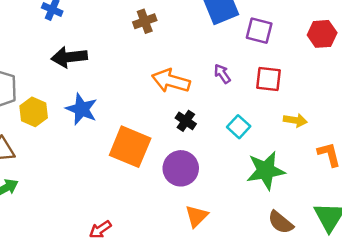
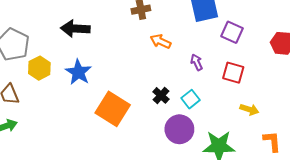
orange arrow: (171, 81) -> (161, 41), moved, size x0.7
cyan square: (239, 127) -> (190, 99), moved
purple circle: (181, 168) -> (179, 129), moved

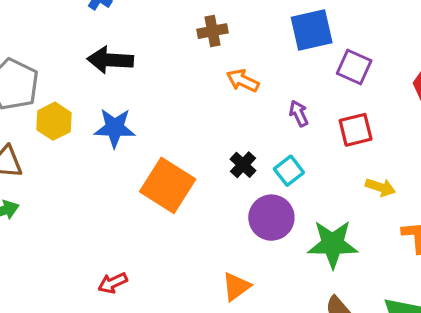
blue star: (78, 72) -> (115, 128), turned -30
red square: (233, 73) -> (356, 130), turned -30

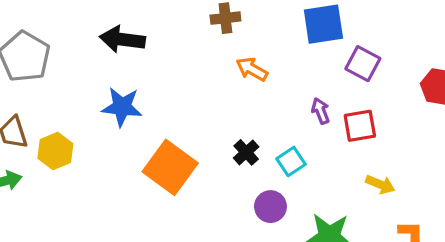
purple arrow: (299, 113) -> (321, 111), moved
yellow hexagon: (54, 121) -> (55, 151), moved
purple circle: (271, 218) -> (270, 207), size x0.7

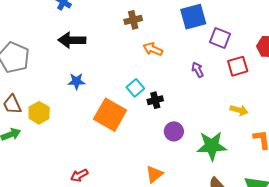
blue star: (122, 107) -> (76, 81), size x0.7
red square: (360, 126) -> (238, 66), moved
black cross: (246, 152) -> (155, 100), turned 35
cyan square: (291, 161) -> (135, 88), moved

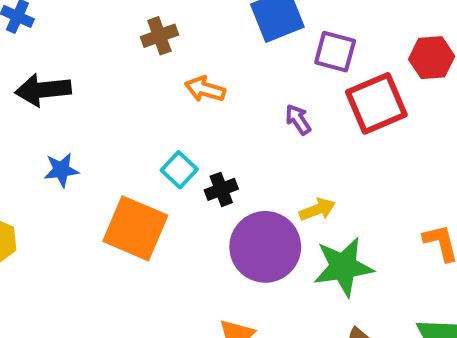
red square: (238, 66) -> (376, 103), size x1.4
yellow arrow: (239, 110) -> (317, 209), moved, turned -30
purple circle: (174, 131) -> (265, 247), size x1.8

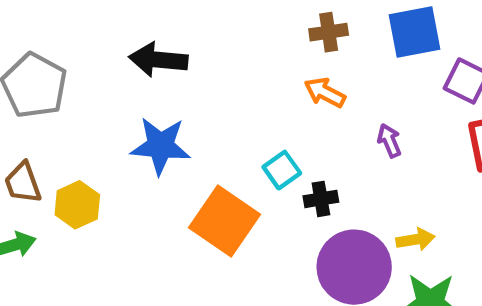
brown cross: (159, 36) -> (329, 32), moved
purple arrow: (298, 119) -> (389, 141), moved
blue star: (61, 170) -> (161, 146), size x1.6

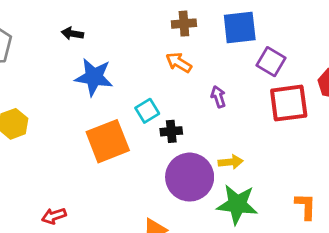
black arrow: (158, 60) -> (72, 34), size x0.6
blue star: (161, 146) -> (94, 77), moved
orange square: (224, 221) -> (108, 141), turned 30

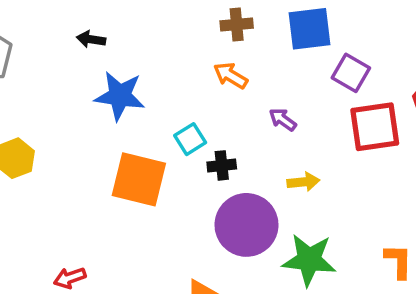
purple arrow: (218, 97) -> (283, 119), turned -35
orange square: (108, 141) -> (139, 179), turned 36
yellow arrow: (231, 162) -> (303, 182), moved

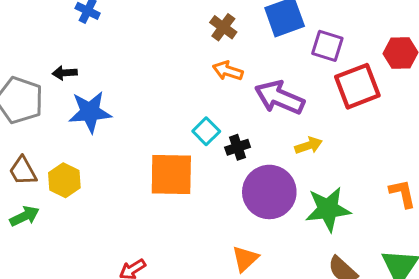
brown cross: (237, 24) -> (223, 27), turned -36
black arrow: (91, 39) -> (65, 73), moved
blue star: (120, 96) -> (90, 112), moved
purple arrow: (283, 119) -> (280, 98), size x2.0

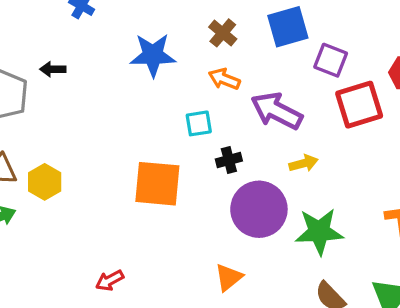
blue star: (90, 112) -> (153, 55), moved
cyan square: (206, 131) -> (199, 123), moved, turned 32

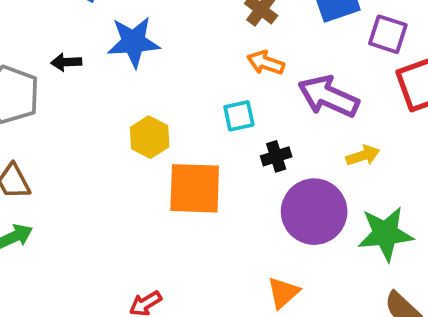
blue star: (153, 55) -> (134, 42), moved
yellow hexagon: (45, 182) -> (150, 137), moved

